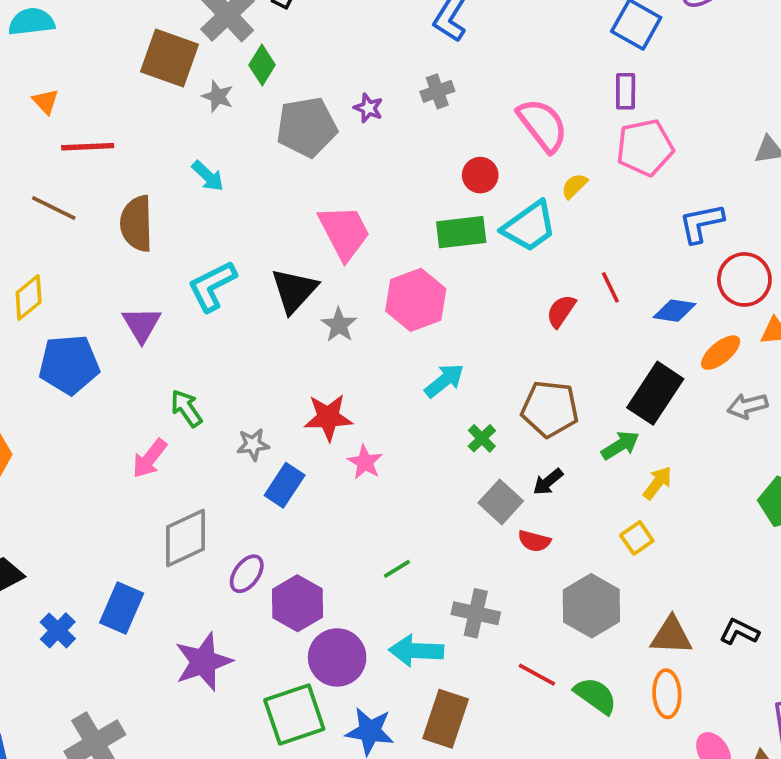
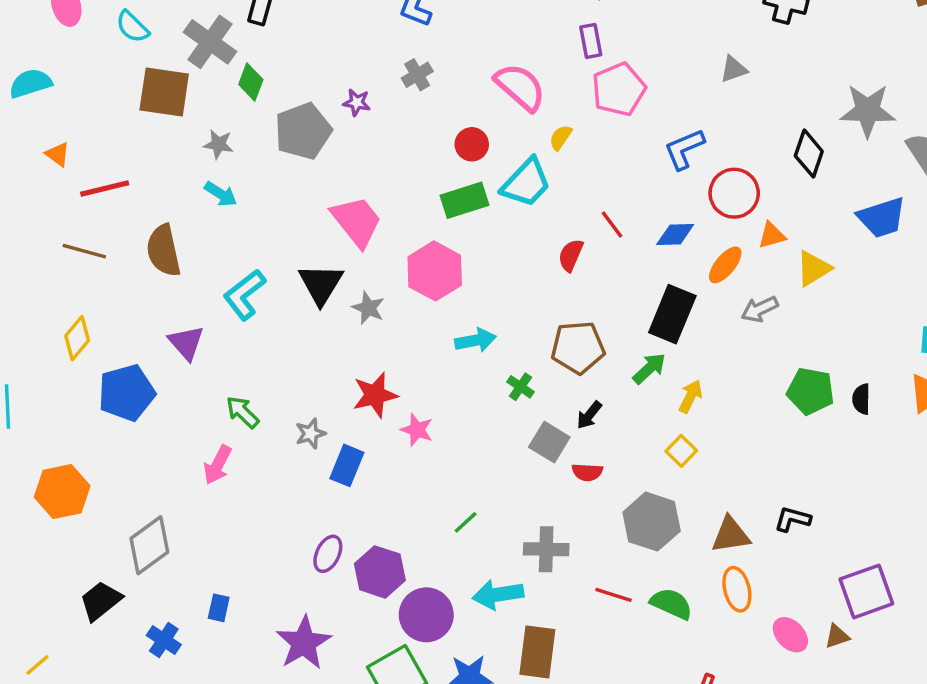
gray star: (218, 96) -> (218, 144), moved
cyan arrow: (444, 381) -> (475, 340), turned 39
gray diamond: (185, 538) -> (149, 545), moved
blue rectangle: (122, 608) -> (219, 608), size x0.6

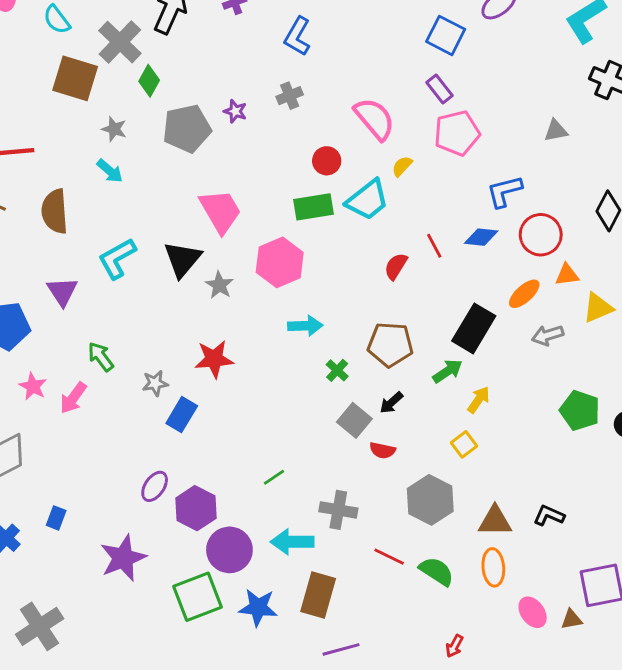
purple rectangle: (591, 41) -> (439, 89), turned -36
blue diamond: (675, 234) -> (481, 237), moved
pink star: (417, 430) -> (33, 386), moved

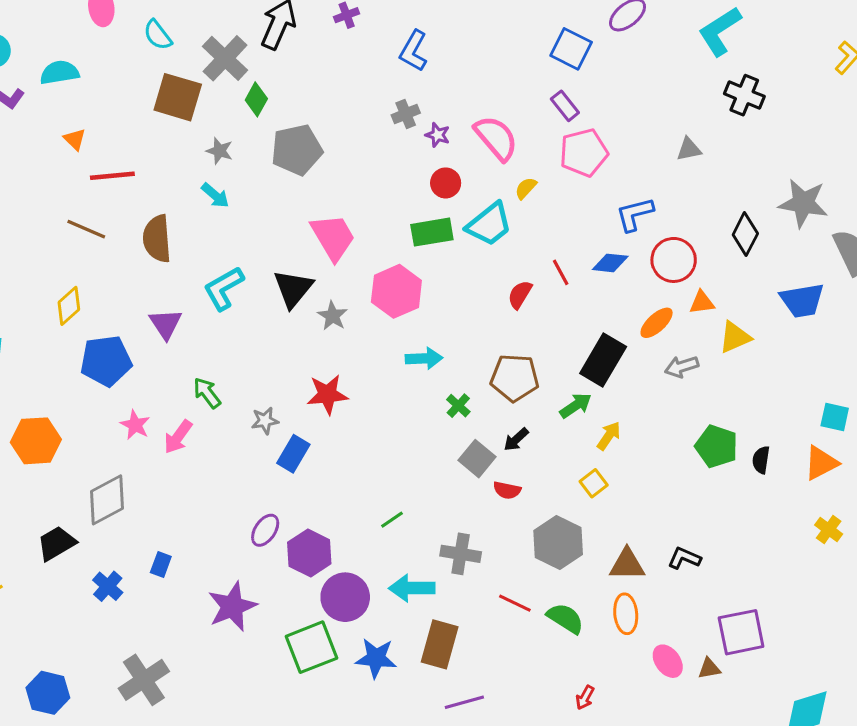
purple star: (235, 111) -> (438, 135), moved

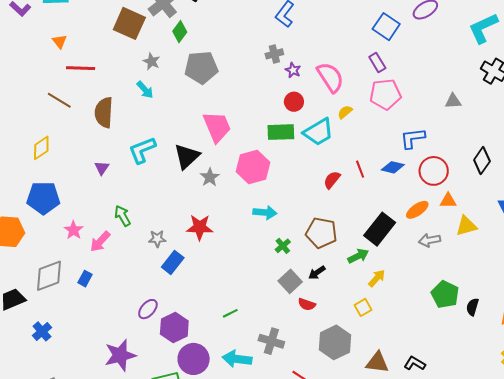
purple triangle: (166, 324) -> (102, 168), size x0.7
blue pentagon: (106, 361) -> (43, 198), moved
blue rectangle: (161, 565) -> (85, 279), moved

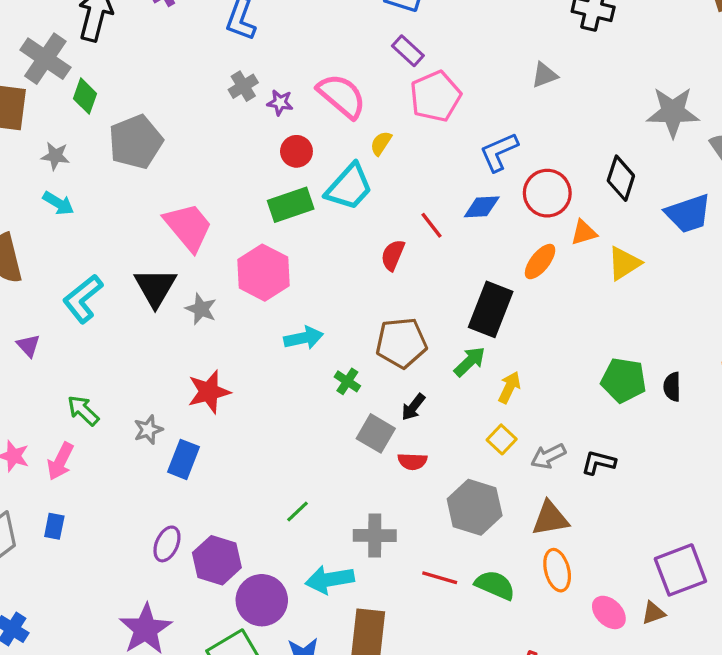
black diamond: (482, 161) -> (621, 178), moved
gray arrow: (430, 240) -> (548, 456), moved
black L-shape: (415, 363) -> (598, 463), moved

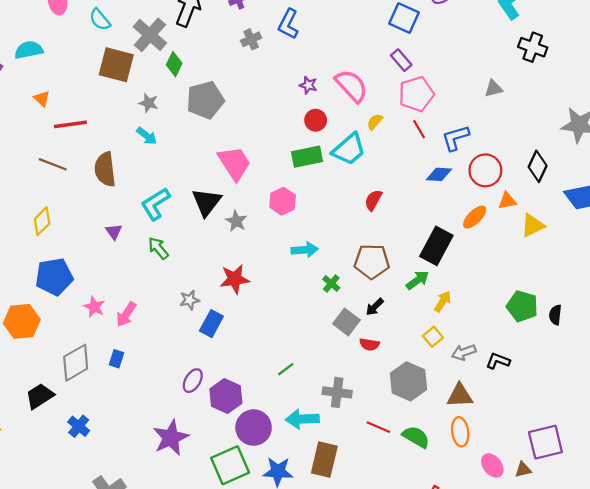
gray cross: (243, 86) -> (251, 39), moved
red line: (431, 225) -> (419, 129), moved
pink hexagon: (264, 273) -> (283, 201), size x0.7
green arrow: (83, 410) -> (158, 248), moved

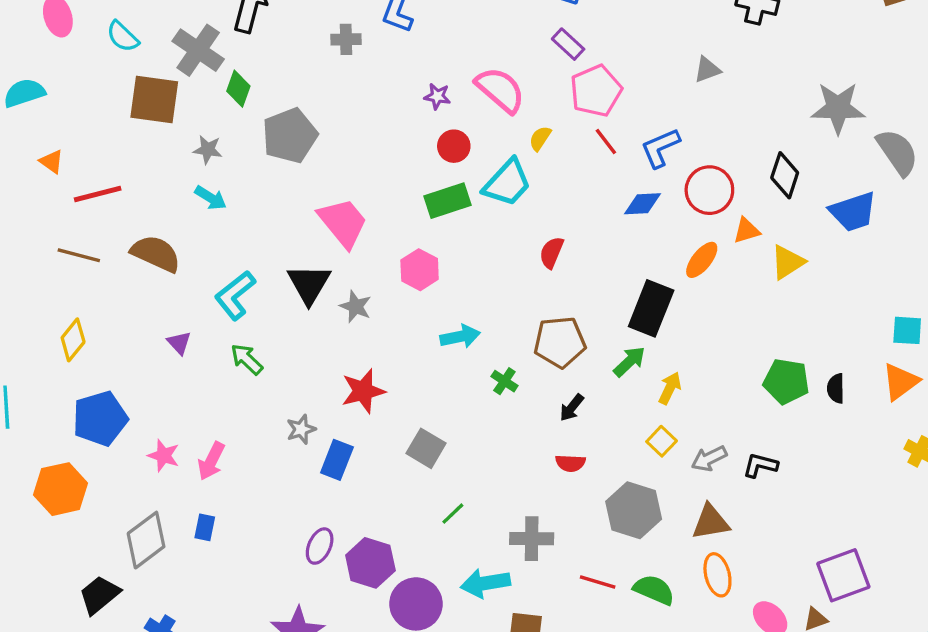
gray cross: (251, 39) -> (346, 39), turned 30
brown semicircle: (105, 169) -> (156, 254), turned 128
gray square: (346, 322) -> (426, 448), moved

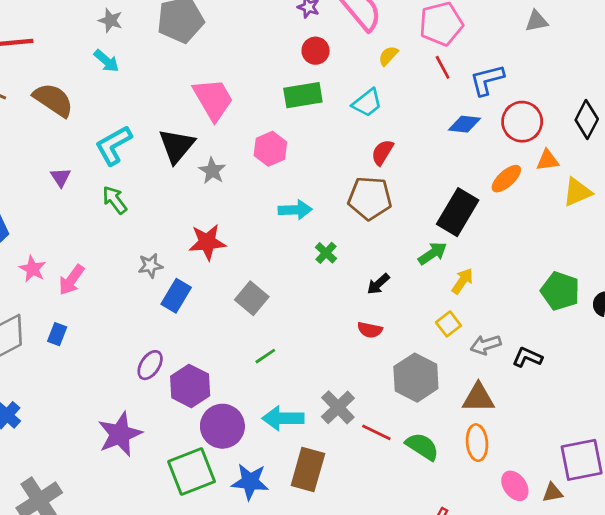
cyan trapezoid: (507, 183) -> (367, 103), moved, size x0.7
brown pentagon: (560, 342) -> (370, 198), moved
gray cross: (532, 539) -> (338, 407), moved, turned 36

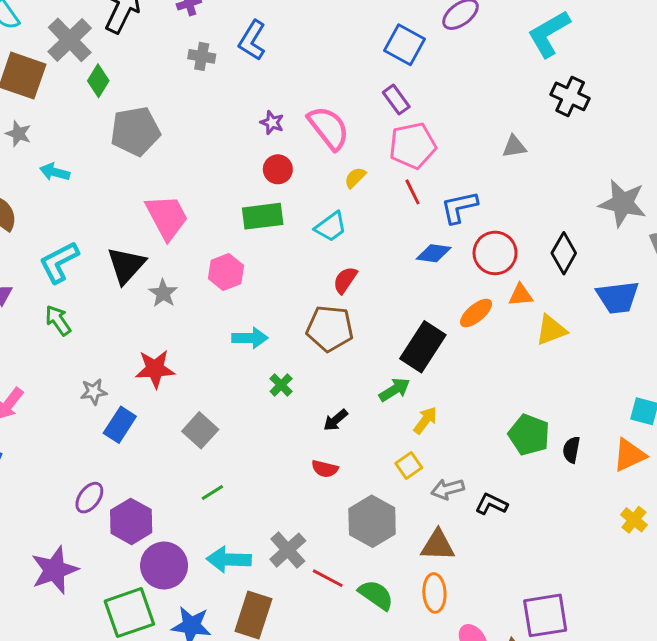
gray star: (110, 20) -> (18, 134), moved
cyan arrow: (106, 61) -> (55, 172), turned 152

